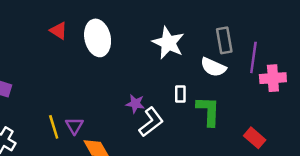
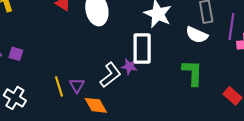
white rectangle: (180, 94) -> (142, 49), moved, size x2.0
white L-shape: (151, 122) -> (111, 75), moved

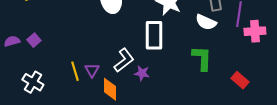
purple square: (16, 54) -> (34, 40), turned 32
purple star: (129, 66) -> (142, 73), moved
orange diamond: (96, 105) -> (110, 89), turned 30

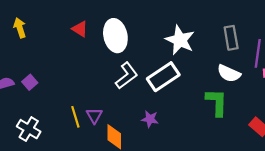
white semicircle: (206, 22) -> (229, 73), moved
white rectangle: (154, 35) -> (163, 77), turned 56
white L-shape: (124, 60) -> (127, 76), moved

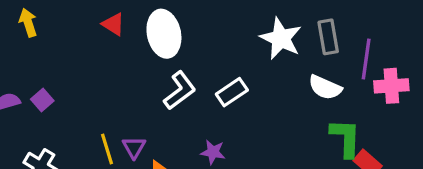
white star: (180, 40) -> (281, 38), moved
white rectangle: (163, 77) -> (232, 92), size x0.7
green L-shape: (217, 102) -> (346, 138), moved

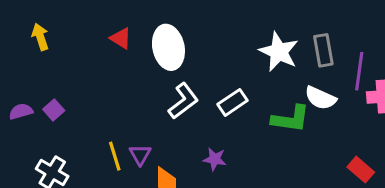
green L-shape: (346, 138) -> (291, 119), moved, turned 96

